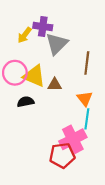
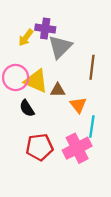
orange triangle: (85, 99) -> (78, 105), moved
black semicircle: (26, 102) -> (27, 108), turned -112
red pentagon: (62, 155) -> (39, 147), moved

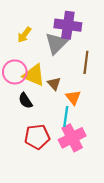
purple cross: (45, 28) -> (68, 25), moved, size x1.4
brown triangle: (58, 90) -> (54, 84), turned 48
cyan line: (92, 127) -> (66, 117), moved

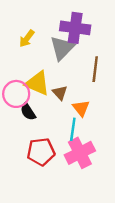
pink circle: (15, 72) -> (16, 94), moved

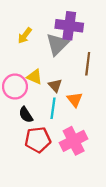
yellow triangle: (37, 83) -> (35, 77), size x0.7
black semicircle: (28, 112) -> (26, 115), moved
cyan line: (73, 129) -> (53, 108), moved

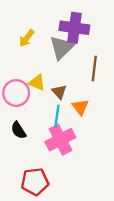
black semicircle: (26, 115) -> (18, 130), moved
red pentagon: (38, 140) -> (35, 182), moved
pink cross: (74, 141) -> (60, 140), moved

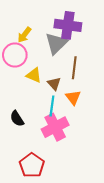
brown line: (94, 69) -> (74, 68), moved
pink circle: (16, 93) -> (15, 55), moved
red pentagon: (35, 182) -> (32, 165), turned -30

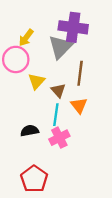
yellow triangle: (34, 75) -> (36, 81), turned 49
black semicircle: (17, 119) -> (30, 131), moved, turned 112
pink cross: (55, 127) -> (59, 138), size x0.7

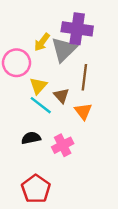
yellow arrow: (26, 38) -> (42, 42), moved
cyan line: (56, 115) -> (41, 105), moved, turned -60

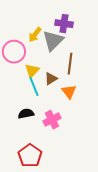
purple cross: (77, 29) -> (64, 24), size x0.7
brown triangle: (61, 96) -> (51, 79), turned 40
cyan line: (41, 105) -> (34, 87), turned 30

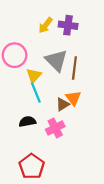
yellow arrow: (35, 35) -> (46, 25), moved
gray triangle: (53, 41) -> (56, 61), moved, turned -30
brown triangle: (51, 79) -> (63, 104), moved

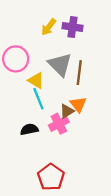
yellow triangle: (34, 76) -> (36, 80), turned -42
pink cross: (55, 128) -> (59, 124), moved
red pentagon: (32, 166) -> (51, 177), moved

